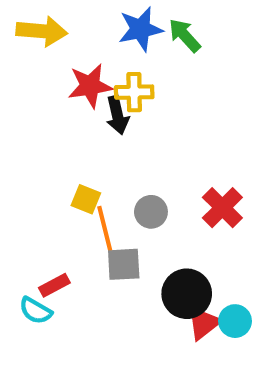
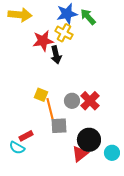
yellow cross: (134, 92) -> (64, 33), moved, turned 30
red cross: (222, 208) -> (90, 101), moved
red triangle: (203, 323) -> (80, 154), moved

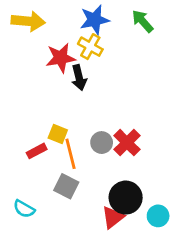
green arrow: (88, 17) -> (143, 21), moved
gray square: (59, 126) -> (66, 186), moved, turned 30
red rectangle: (26, 136) -> (37, 151), moved

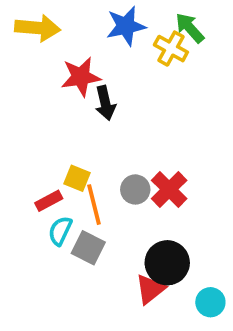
yellow cross: (90, 47) -> (171, 49), moved
cyan semicircle: (24, 209) -> (60, 231), moved, turned 85
cyan circle: (158, 216) -> (210, 302), moved

